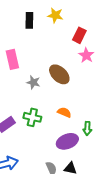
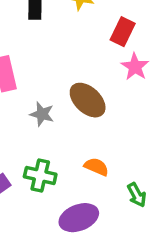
green arrow: (87, 128) -> (137, 195), turned -32
purple ellipse: (67, 141) -> (79, 218), moved

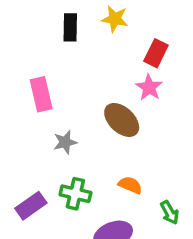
pink star: (135, 67) -> (149, 87), moved
gray star: (42, 114) -> (65, 142), moved, turned -30

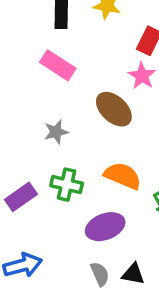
pink rectangle: (41, 94) -> (58, 65), moved, turned -44
orange semicircle: (130, 185) -> (123, 176), size x1.5

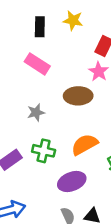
brown ellipse: (114, 109) -> (78, 96), turned -44
orange semicircle: (123, 176) -> (85, 144), turned -52

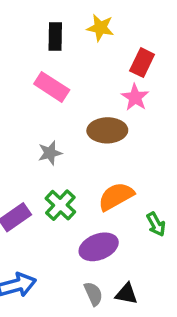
green cross: (44, 151) -> (60, 205), turned 30

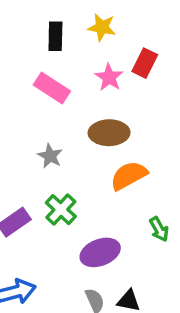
pink star: (135, 97) -> (109, 77), moved
gray star: (50, 153) -> (50, 156), turned -30
orange semicircle: (116, 196) -> (129, 176), moved

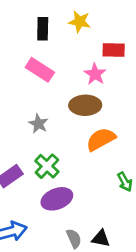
red rectangle: (145, 63) -> (114, 50), turned 65
pink star: (109, 77) -> (95, 74), moved
purple ellipse: (100, 252) -> (57, 199), moved

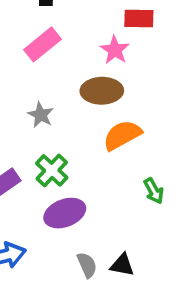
pink rectangle: (40, 70) -> (43, 44), turned -72

